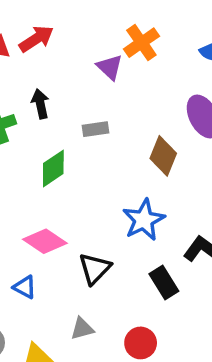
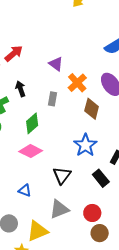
orange cross: (141, 43) -> (77, 83), moved
gray rectangle: (95, 129) -> (53, 99), turned -64
pink diamond: (45, 241) -> (31, 151), moved
gray triangle: (82, 329) -> (59, 209), size x1.5

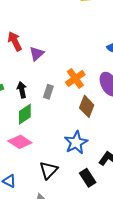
red arrow: (14, 53) -> (15, 41), turned -84
purple triangle: (56, 64) -> (37, 54), moved, turned 35
black arrow: (21, 89) -> (22, 90), moved

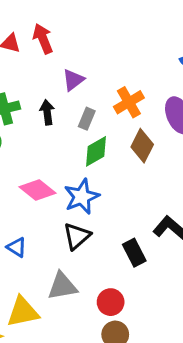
purple triangle: (37, 54) -> (73, 80), moved
green diamond: (25, 114) -> (96, 151), moved
blue star: (76, 143) -> (82, 197), moved

